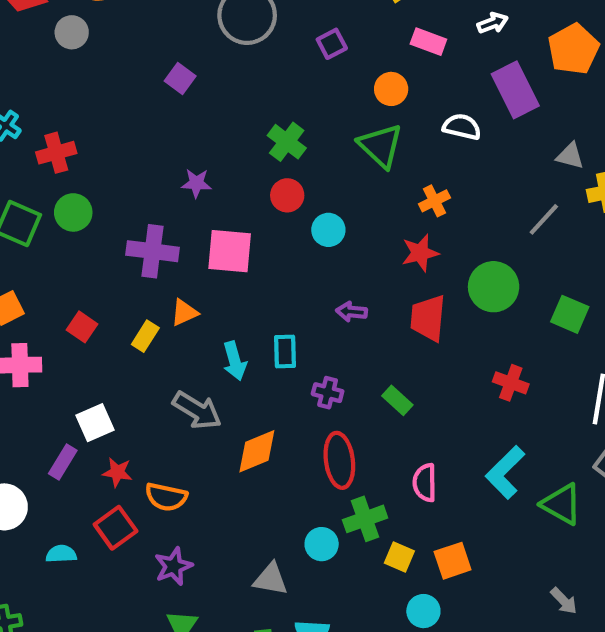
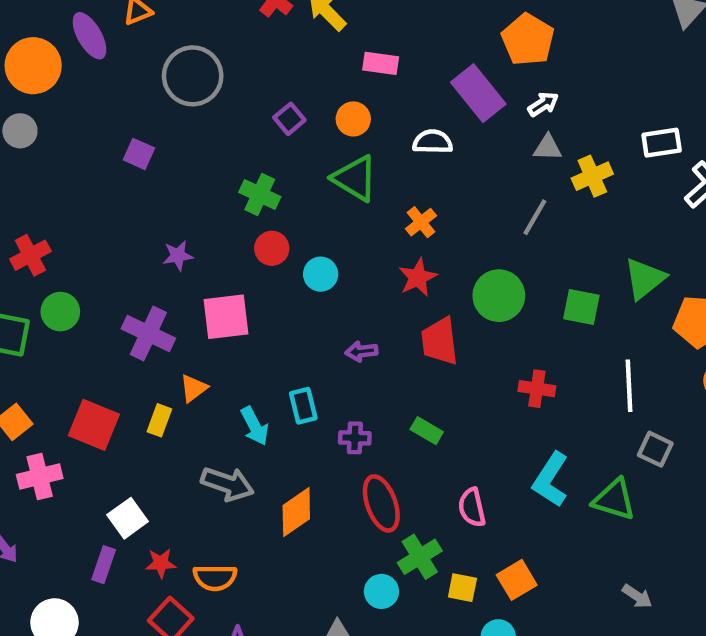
white arrow: (493, 23) -> (543, 104), moved
purple square: (332, 44) -> (289, 119), moved
purple cross: (153, 251) -> (148, 333), turned 30
red square: (82, 327) -> (94, 425), size x1.6

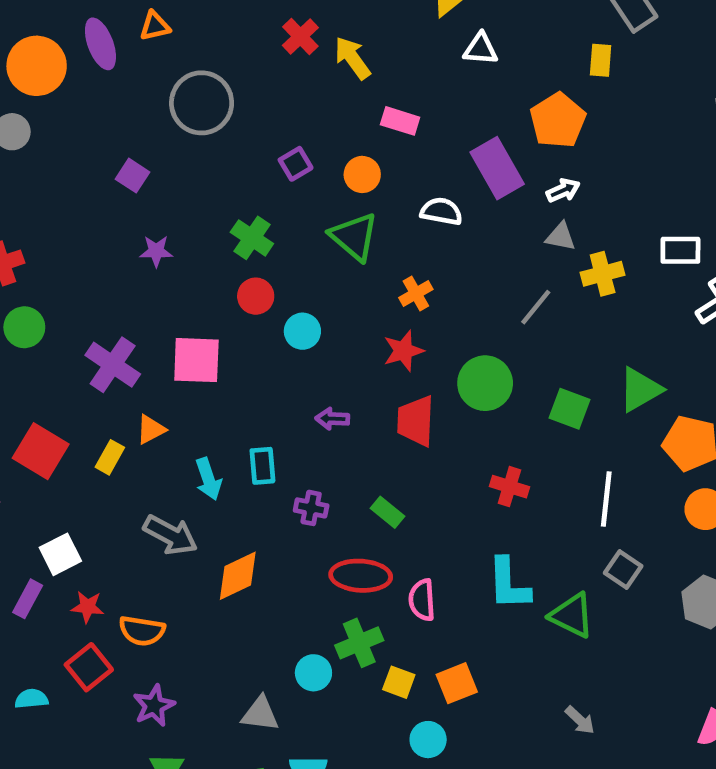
purple star: (178, 256) -> (156, 251), moved
cyan L-shape: (551, 480) -> (509, 584), turned -44
red ellipse: (381, 503) -> (361, 576), moved, turned -76

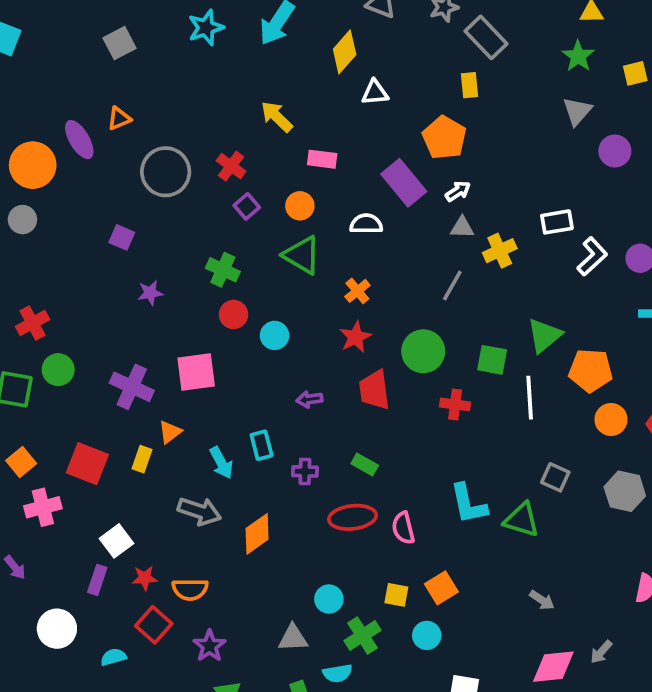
red cross: (300, 36) -> (231, 166), moved
red cross: (509, 487) -> (455, 404), moved
white line: (606, 499) -> (530, 398), moved
green cross: (359, 643) -> (362, 636), moved

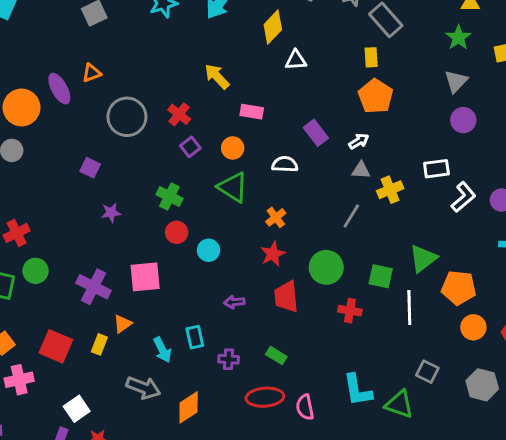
orange pentagon: (444, 138) -> (376, 96), moved
purple circle: (615, 151) -> (463, 120), moved
purple rectangle: (404, 183) -> (316, 133), size x0.7

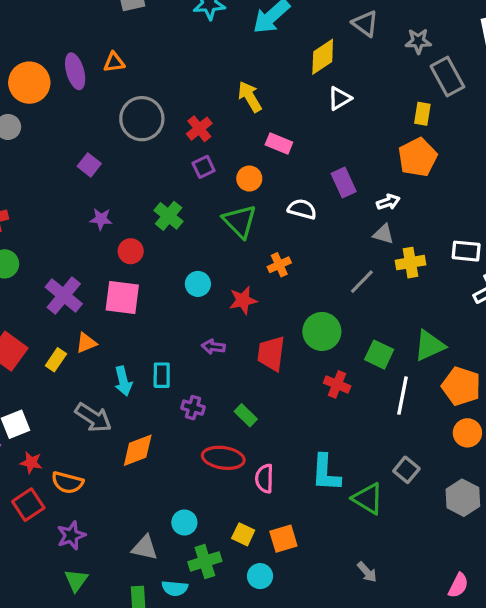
white triangle: (296, 60) -> (340, 98), turned -40
red circle: (177, 232) -> (131, 251), moved
red star: (273, 254) -> (243, 300), moved

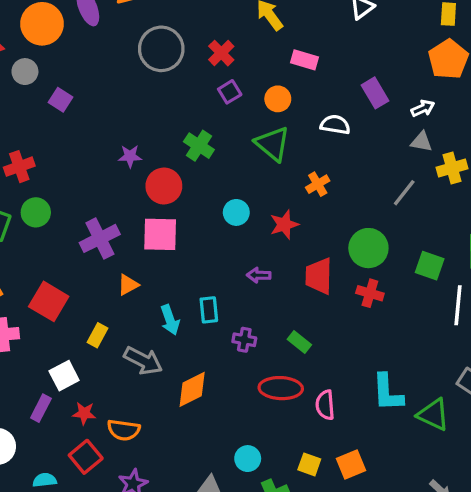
purple square: (89, 165) -> (61, 100), moved
red circle: (131, 251) -> (164, 186), size x1.4
purple cross: (64, 295) -> (100, 238), turned 30
yellow rectangle: (56, 360) -> (97, 335), moved
red cross: (337, 384) -> (370, 293), moved

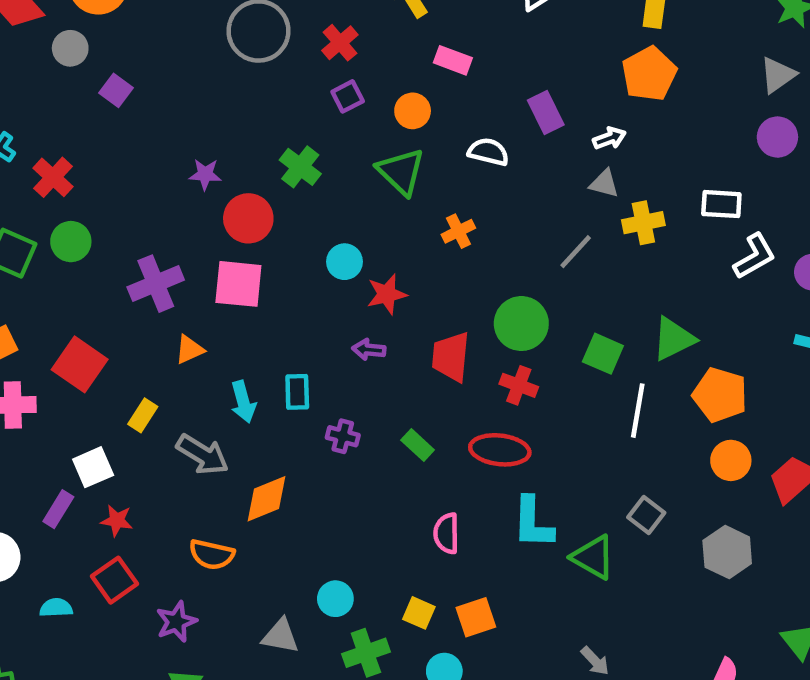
red cross: (19, 167) -> (53, 177), turned -32
red star: (284, 224) -> (387, 294), moved
red ellipse: (281, 388) -> (500, 450), moved
orange semicircle: (124, 430) -> (212, 554), moved

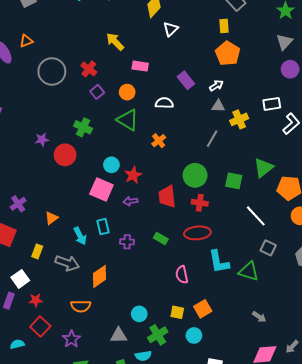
purple cross: (156, 284) -> (18, 204), moved, size x0.7
pink square: (238, 284) -> (101, 190), moved, turned 30
white line: (638, 411) -> (256, 216), moved, turned -40

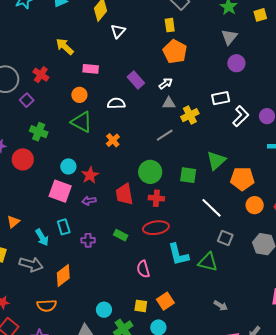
purple square: (97, 92) -> (27, 100), moved
gray line: (212, 139) -> (165, 135), turned 30

